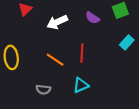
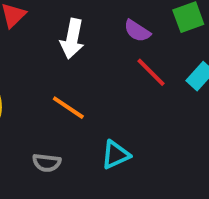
white arrow: (57, 22) -> (72, 39), turned -54
red line: (82, 53) -> (151, 72), moved, turned -48

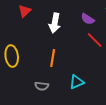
orange line: (68, 108) -> (53, 58), turned 66

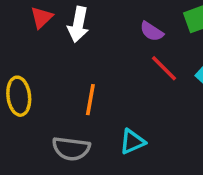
white arrow: (55, 23) -> (78, 24), moved
gray semicircle: (42, 86) -> (71, 149), size x1.5

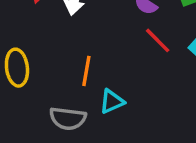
cyan triangle: (132, 142) -> (112, 101), moved

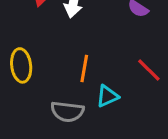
red line: (158, 40) -> (149, 70), moved

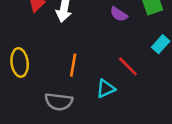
cyan triangle: (107, 96) -> (106, 89), moved

